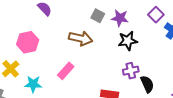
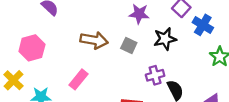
gray square: (98, 16) -> (129, 45), moved
black star: (128, 41) -> (165, 39), moved

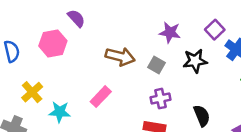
pink hexagon: (32, 48) -> (53, 43), moved
purple cross: (155, 75) -> (160, 99), moved

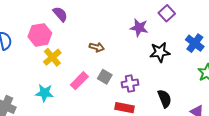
purple square: (215, 30) -> (167, 13), moved
brown arrow: (120, 57) -> (97, 47), size x0.6
gray square: (156, 65) -> (105, 77), moved
yellow cross: (32, 92) -> (52, 57), moved

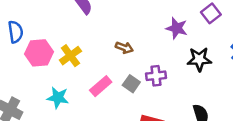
pink hexagon: (40, 35) -> (39, 53), moved
purple cross: (130, 83) -> (156, 76), moved

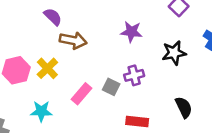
purple star: (177, 28) -> (131, 32), moved
brown arrow: (124, 48) -> (73, 40), moved, size x1.5

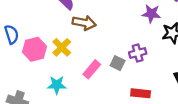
purple star: (131, 32) -> (151, 14), moved

